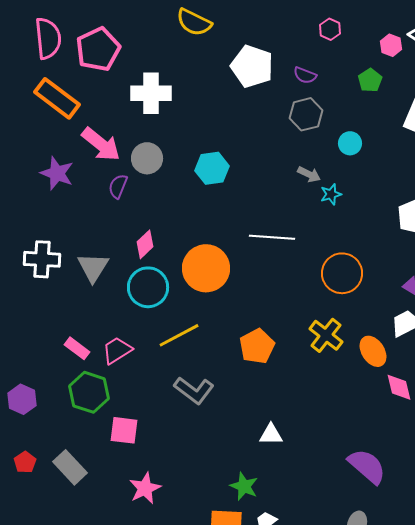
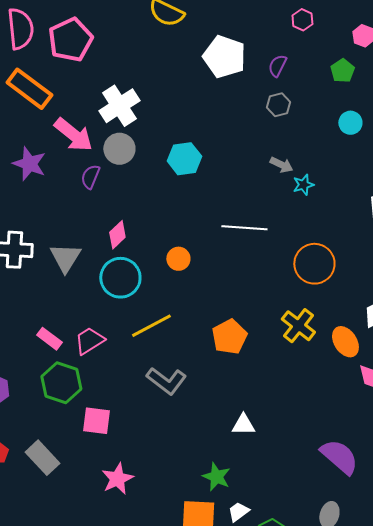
purple semicircle: (305, 75) -> (277, 66), turned 95
white cross: (151, 93) -> (119, 106), moved, turned -33
gray hexagon: (306, 114) -> (278, 105), size x0.7
cyan circle: (350, 143) -> (350, 123), moved
orange circle: (206, 268) -> (178, 259), size x0.5

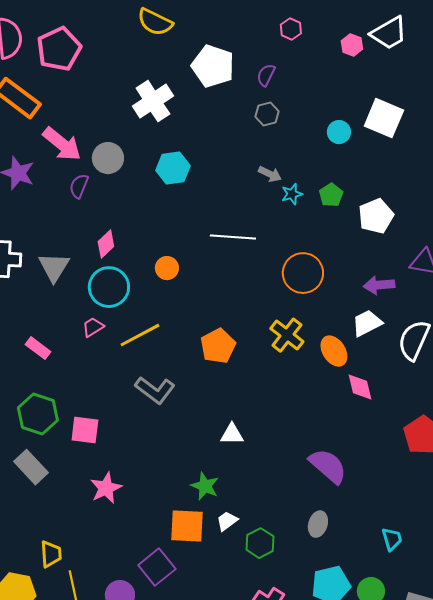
green pentagon: (342, 71) -> (331, 195), moved
white cross: (119, 106) -> (153, 101), moved
pink trapezoid: (89, 341) -> (93, 327), moved, size x0.7
green hexagon: (61, 383) -> (38, 414), moved

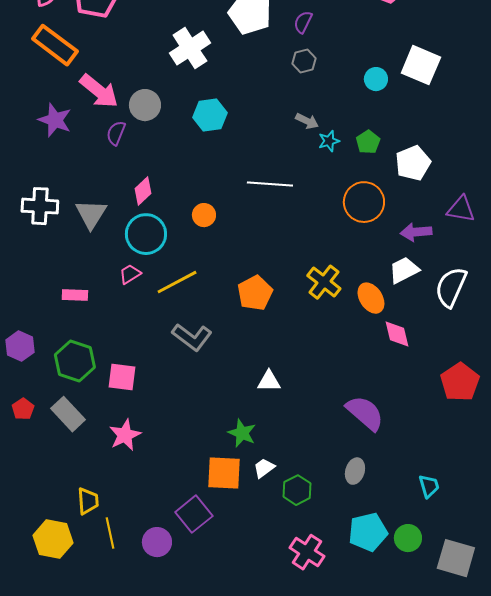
orange circle: (303, 273) -> (364, 202), moved
pink rectangle: (38, 348) -> (75, 295), turned -35
pink star: (106, 488) -> (125, 435), moved

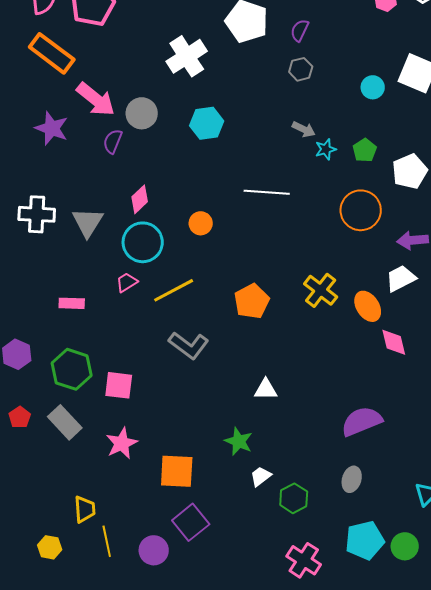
purple semicircle: (365, 413) -> (362, 421), turned -63
orange square: (224, 473) -> (177, 471), moved
yellow hexagon: (53, 539) -> (50, 547), size x0.6

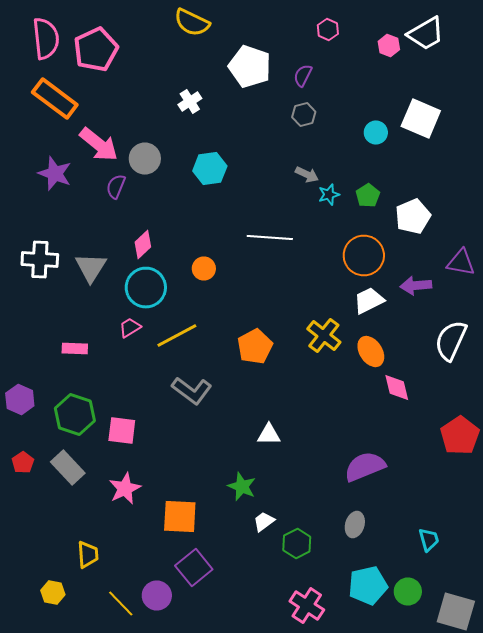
white cross: (187, 56) -> (190, 102), size x0.6
white trapezoid: (401, 278) -> (369, 300), moved
yellow line: (107, 541) -> (121, 604), moved, turned -32

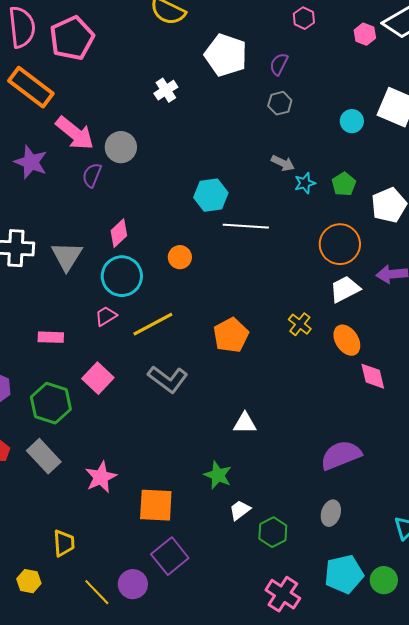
cyan hexagon: (210, 168) -> (211, 195), moved
yellow cross: (324, 336) -> (300, 324), size x0.7
pink square: (122, 430) -> (98, 378), moved, turned 36

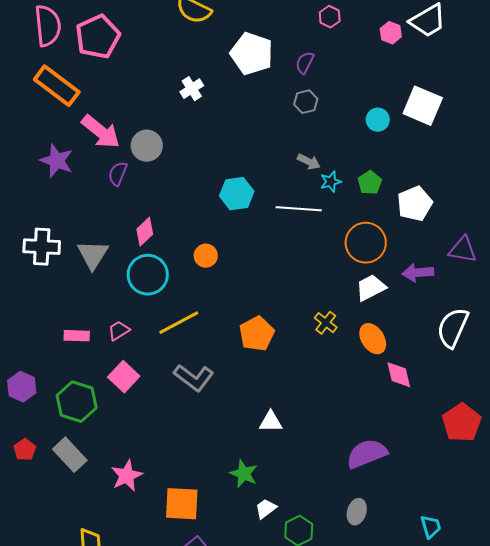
white line: (246, 226) -> (299, 209), moved
pink trapezoid: (106, 316) -> (119, 331), moved

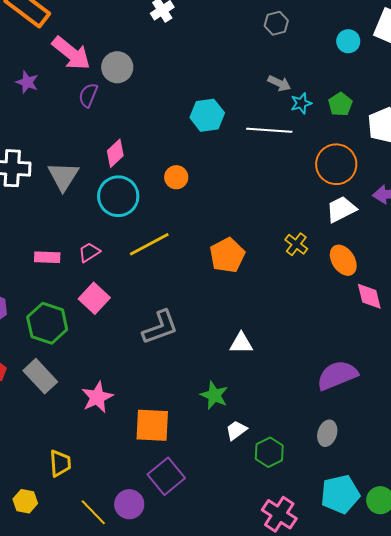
purple star: (57, 161) -> (27, 82), size x0.7
gray L-shape: (194, 378) -> (160, 327), moved, turned -57

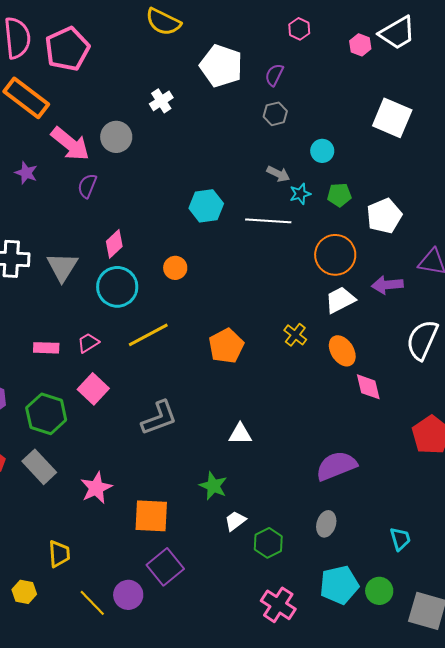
cyan circle: (348, 41) -> (322, 151), moved
gray circle: (117, 67) -> (116, 137), moved
green pentagon: (340, 104) -> (339, 195), turned 30

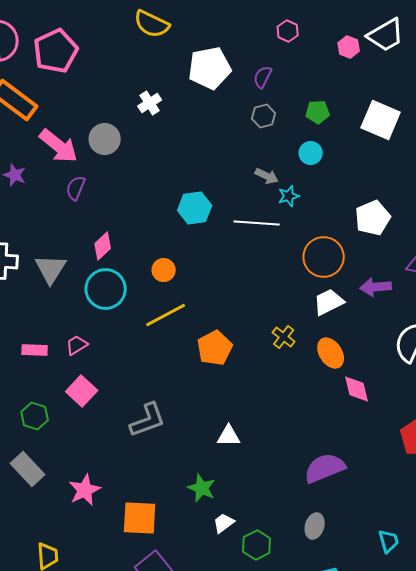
white pentagon: (221, 66) -> (210, 68), turned -30
green pentagon: (339, 195) -> (318, 112), moved
yellow line: (148, 335) -> (166, 315), moved
green hexagon: (46, 414) -> (35, 416), size x0.7

